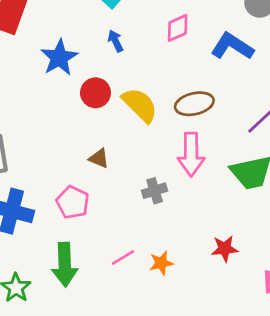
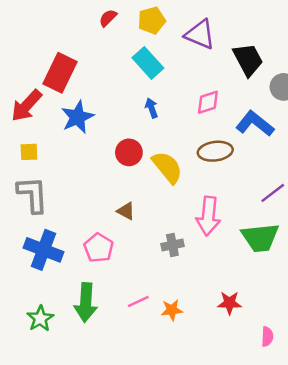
blue star: (59, 58) -> (77, 117), moved
brown ellipse: (194, 104) -> (215, 151), moved

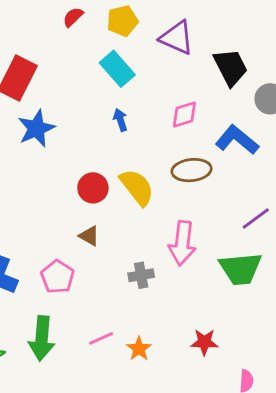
red circle: (129, 152) -> (93, 188), moved
orange star: (172, 310) -> (139, 349), turned -30

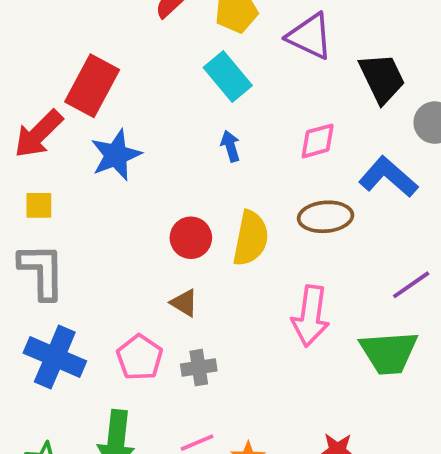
yellow semicircle: (137, 187) -> (251, 238), turned 48
gray cross: (141, 275) -> (199, 368), moved

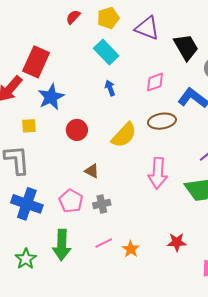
yellow square: (39, 205) -> (29, 126), moved
red circle: (191, 238) -> (77, 130), moved
yellow semicircle: (251, 238) -> (124, 135), turned 36

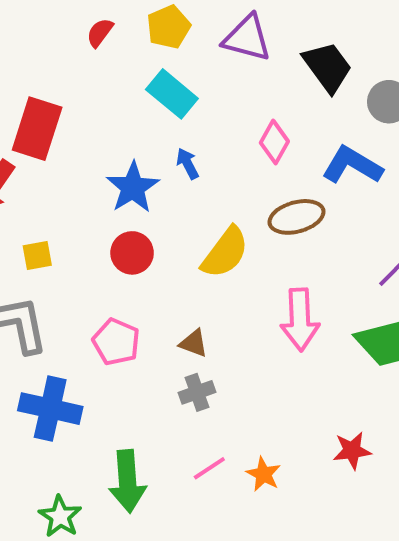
pink diamond: (155, 82) -> (274, 142), turned -35
blue star: (51, 97) -> (133, 187), moved
brown triangle: (92, 171) -> (194, 343), moved
pink pentagon: (71, 201) -> (116, 342), moved

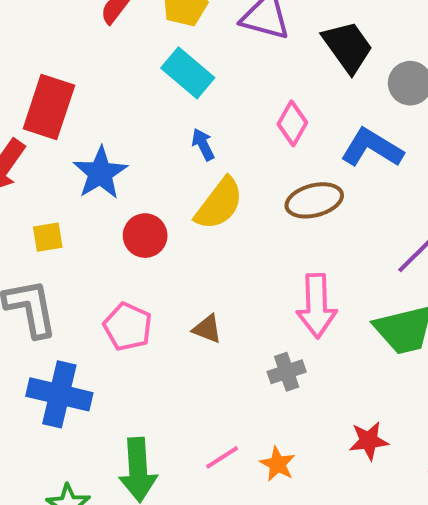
blue star: (133, 187) -> (100, 173), moved
yellow semicircle: (225, 253) -> (219, 204), moved
gray cross: (197, 392) -> (287, 372), moved

